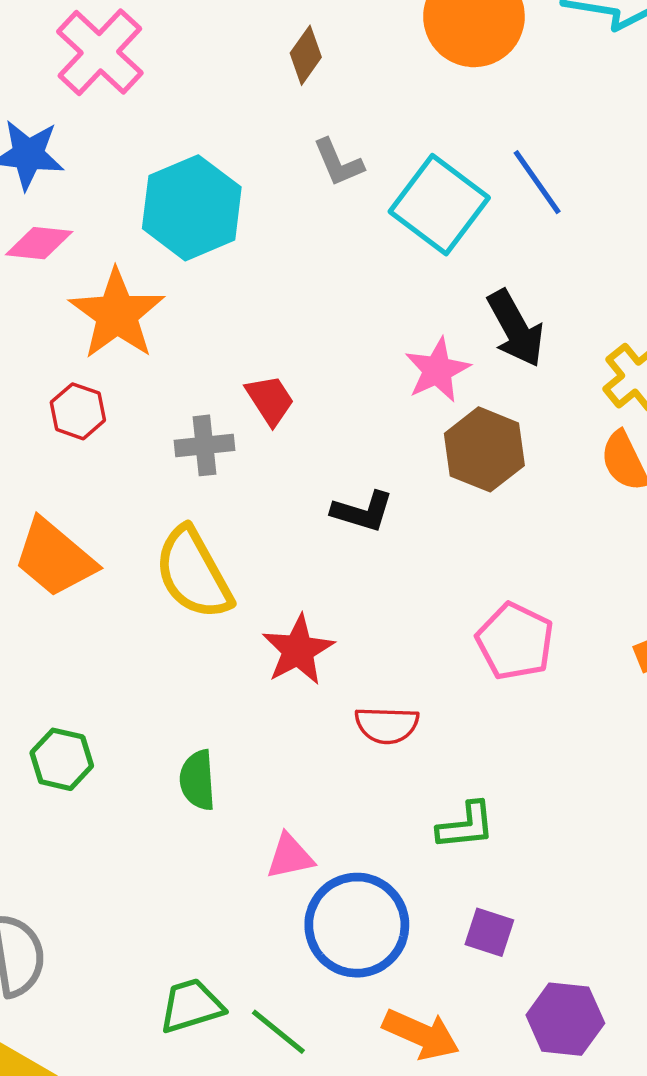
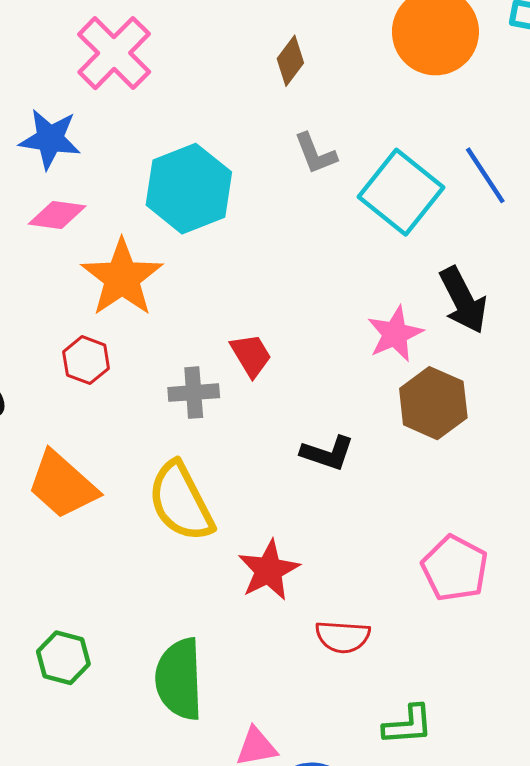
green semicircle: (197, 780) -> (179, 679), size x1.6

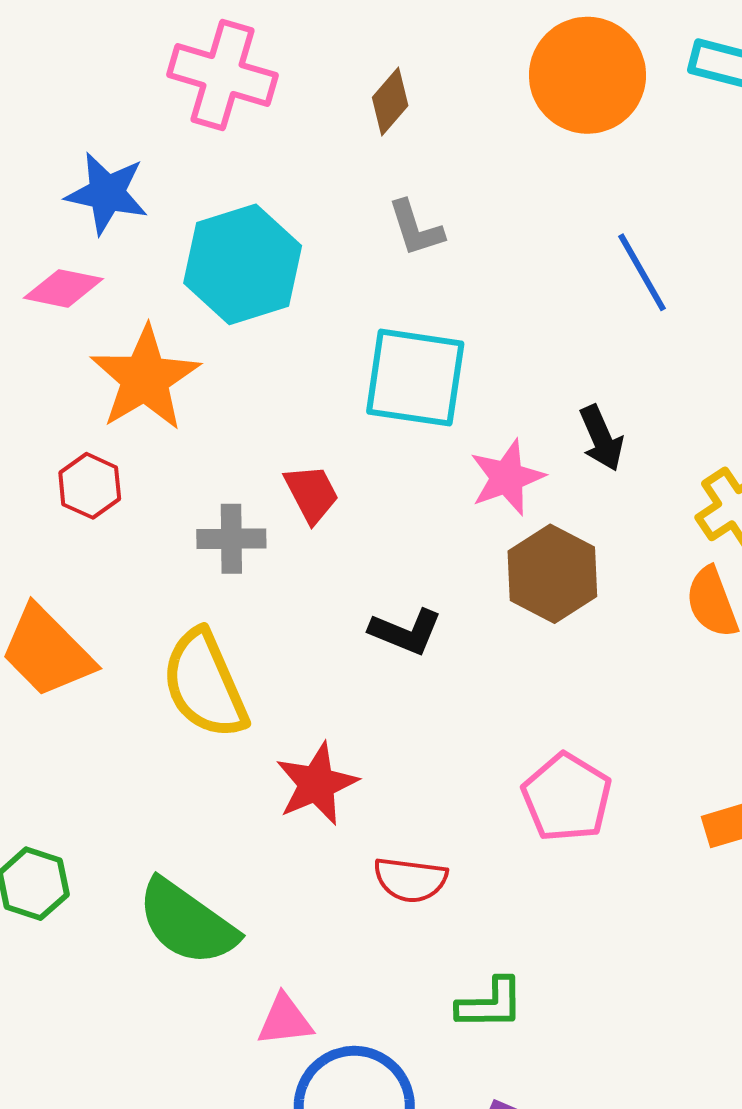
pink cross: (114, 53) -> (222, 75), moved, turned -32
blue star: (50, 139) -> (107, 193), moved
cyan square: (401, 192) -> (415, 378), moved, turned -34
black arrow: (463, 300) -> (601, 438), size x0.7
green semicircle: (179, 679) -> (187, 922), turned -56

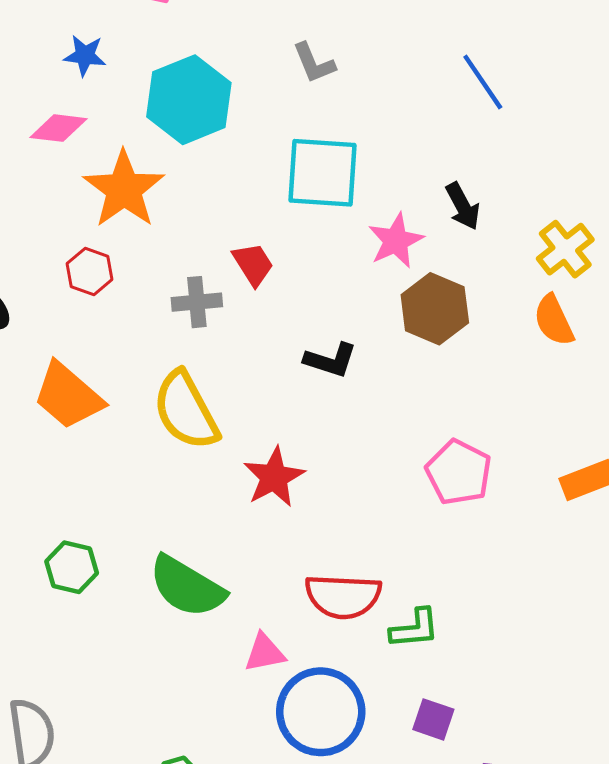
blue star: (107, 193) -> (85, 55), size x0.7
red semicircle: (410, 880) -> (343, 596), moved, size x1.4

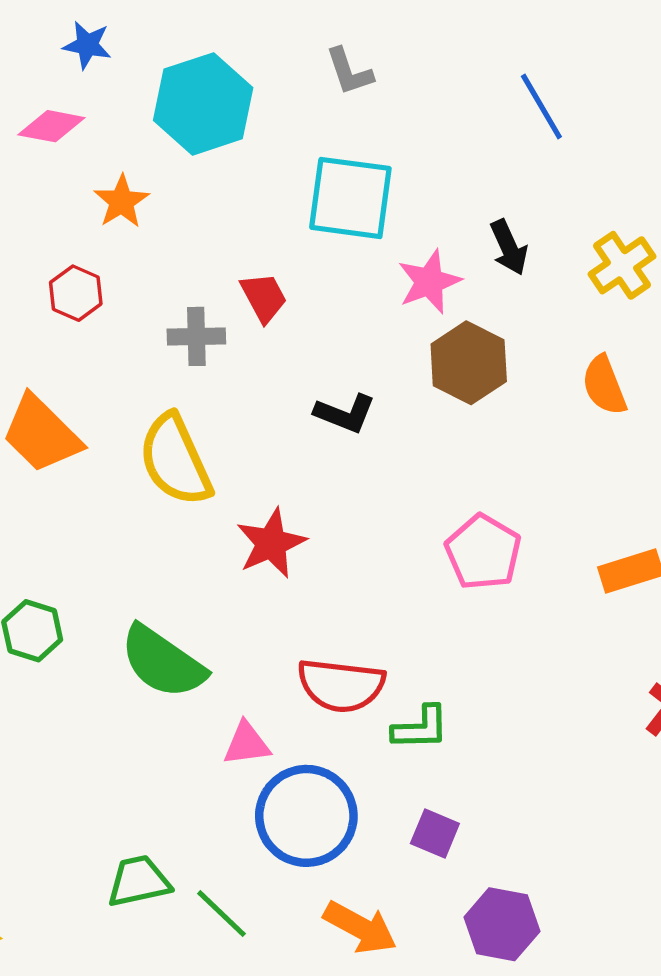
orange star: (124, 189) -> (122, 201), size x0.6
yellow cross: (565, 249) -> (622, 265), moved

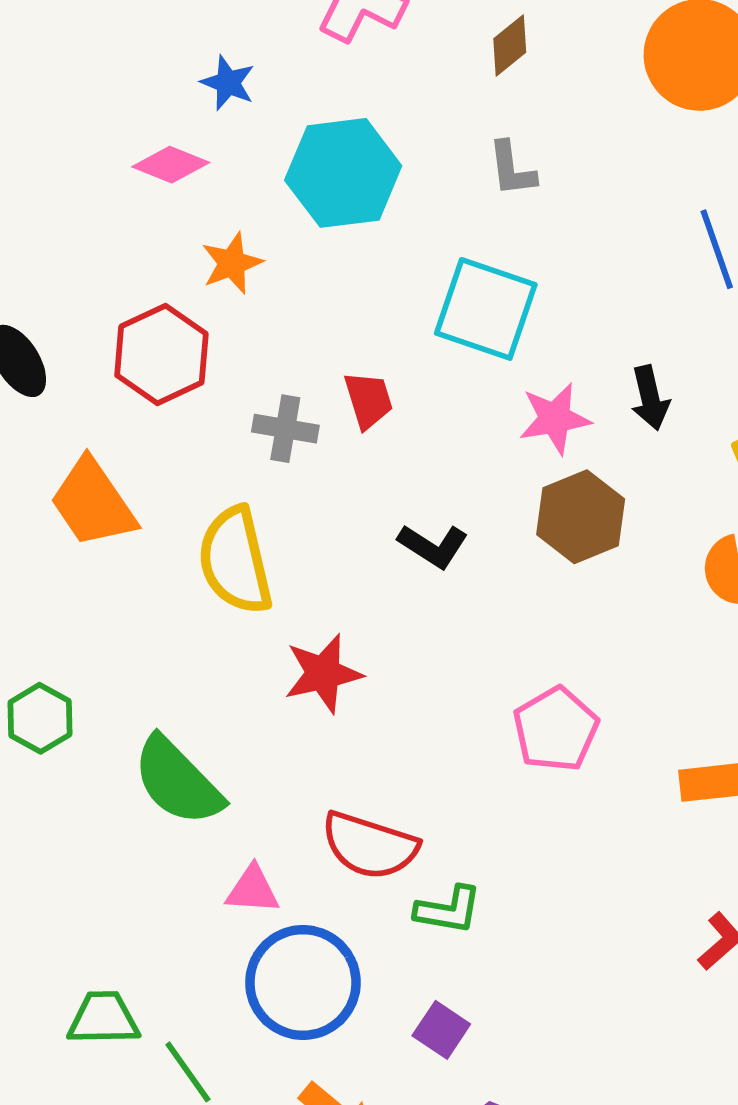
red hexagon: (76, 293) -> (161, 354), size x1.6

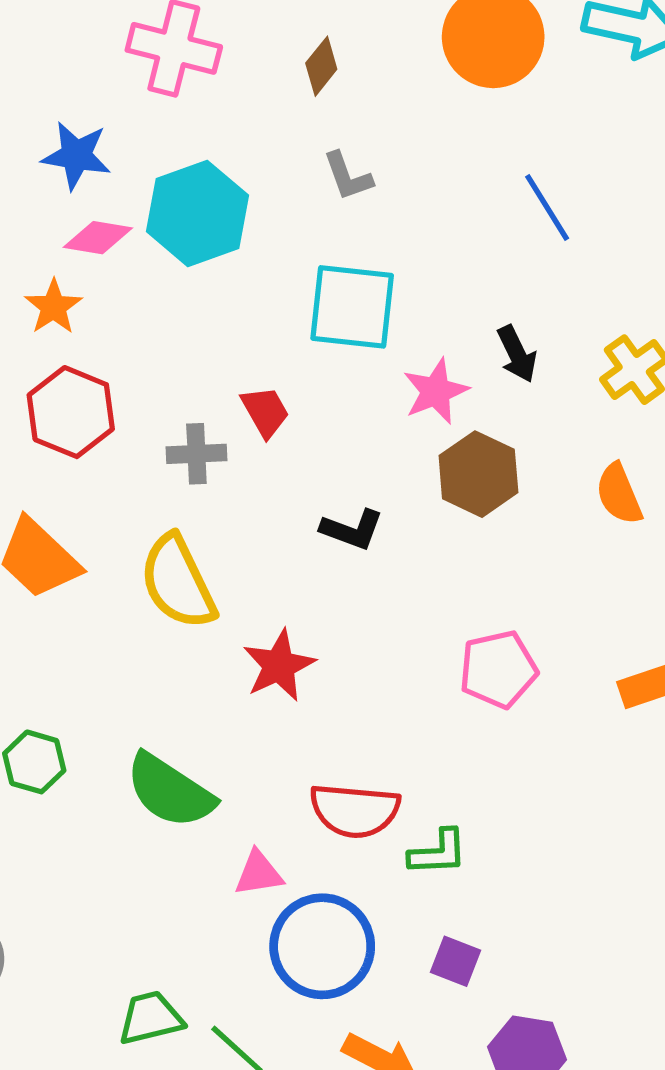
blue star: (228, 83) -> (76, 156), size x1.4
pink diamond: (171, 165) -> (98, 238), moved
orange star: (232, 263) -> (53, 307), moved
pink pentagon: (556, 729) -> (498, 669), turned 30

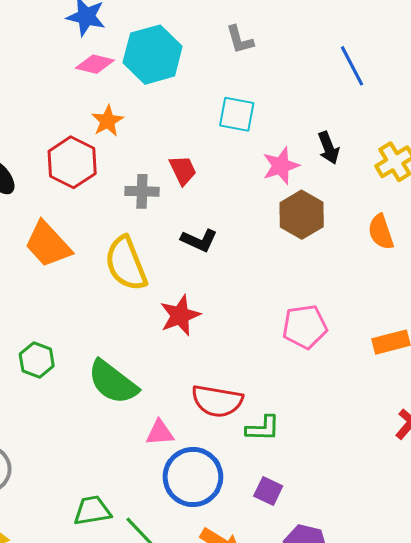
orange star: (53, 307) -> (108, 121), moved
cyan square: (352, 307) -> (237, 114), size x0.7
black L-shape: (352, 530) -> (199, 240), moved

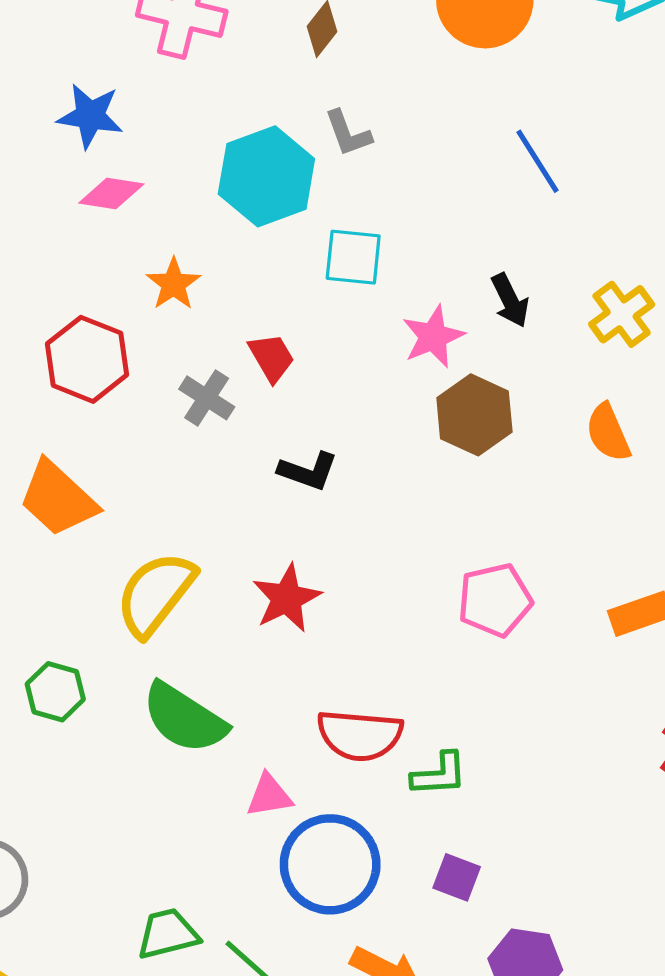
cyan hexagon: (153, 55) -> (266, 176), moved
orange star: (108, 121) -> (173, 284), moved
gray cross: (142, 191) -> (207, 398), turned 36
yellow semicircle: (126, 264) -> (156, 594), moved, turned 64

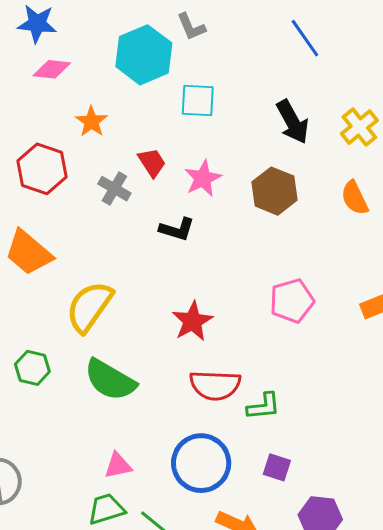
black arrow: (510, 300) -> (293, 122), size x1.4
pink star: (433, 337) -> (203, 178), moved
red star: (287, 598) -> (192, 321), moved
pink triangle: (269, 796) -> (118, 466), moved

